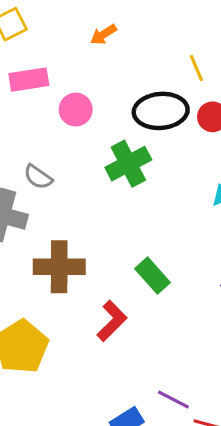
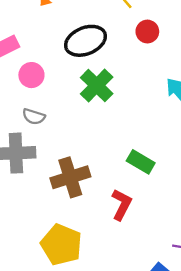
pink circle: (76, 110) -> (31, 75), moved
black ellipse: (161, 111) -> (85, 41), moved

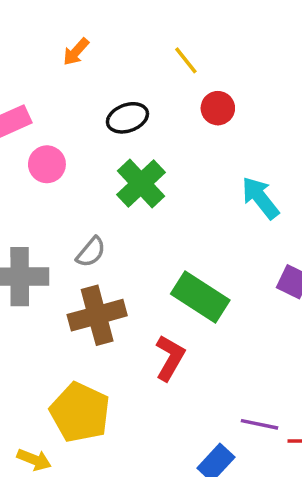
black ellipse: (85, 41) -> (127, 118), size x0.7
gray semicircle: (34, 117) -> (91, 252), moved, turned -70
green rectangle: (141, 162) -> (200, 297), size x1.4

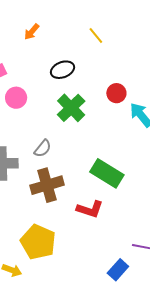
red circle: (218, 108) -> (116, 93), moved
red L-shape: (170, 358) -> (90, 209), turned 80

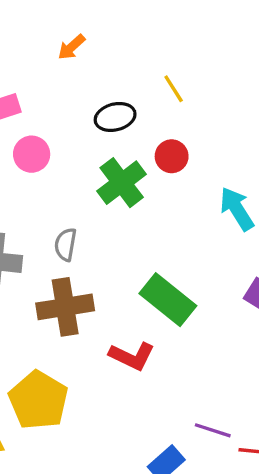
yellow line: (96, 36) -> (174, 89), moved
red circle: (116, 93) -> (172, 156), moved
gray semicircle: (43, 148) -> (65, 244), turned 144

